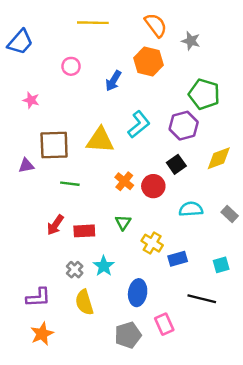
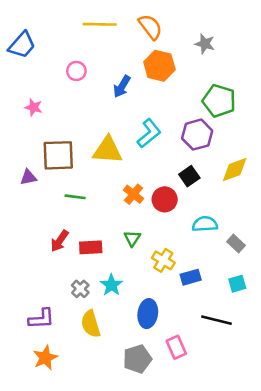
orange semicircle: (156, 25) -> (150, 27), moved
gray rectangle: (230, 214) -> (236, 243), moved

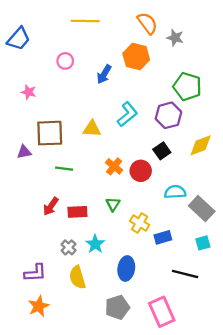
orange semicircle: (150, 27) -> (147, 23), moved
yellow triangle: (108, 150) -> (92, 129), size x0.7
gray rectangle: (236, 243) -> (202, 209), size x1.6
pink rectangle: (176, 347) -> (162, 312), moved, size x1.5

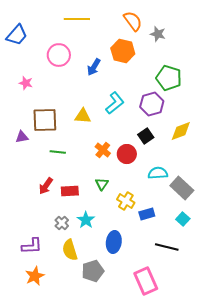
pink circle: (65, 61) -> (59, 55), size x1.5
cyan square: (203, 243) -> (183, 219), turned -32
gray pentagon: (117, 307) -> (93, 271), moved

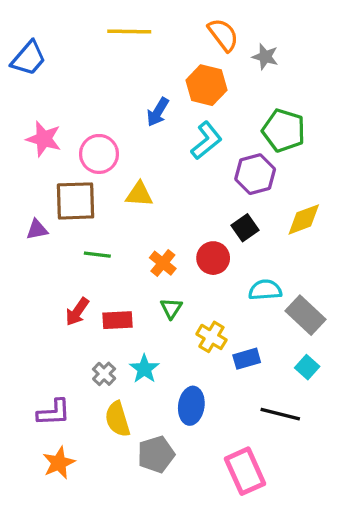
pink circle: (59, 55) -> (99, 154), moved
pink star: (26, 83) -> (44, 139), size x1.5
cyan L-shape: (115, 103) -> (206, 141), moved
orange cross: (103, 150) -> (163, 263), moved

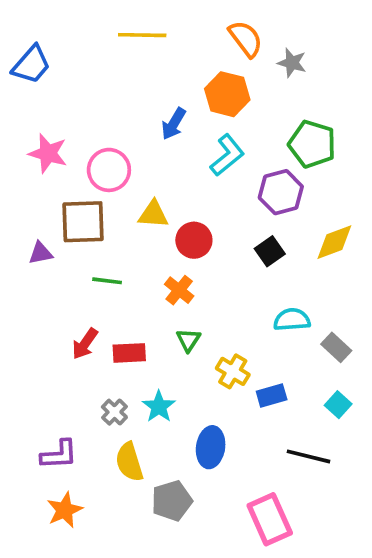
red circle: (213, 258) -> (194, 240), moved
gray rectangle: (305, 315) -> (336, 347), size x0.7

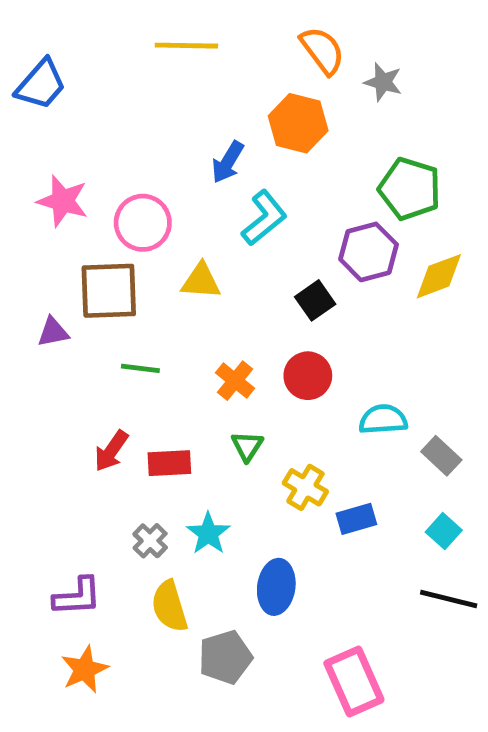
cyan L-shape: (227, 155) -> (264, 218), moved
red circle: (194, 240) -> (308, 376), moved
yellow diamond: (334, 242) -> (439, 276), moved
black square: (270, 251) -> (315, 300), moved
black line: (309, 456) -> (449, 599), moved

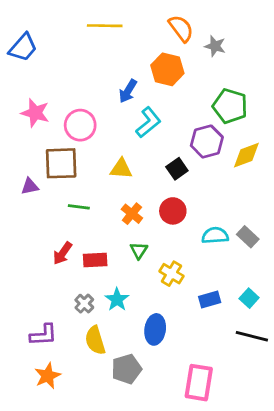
yellow triangle: (201, 281) -> (121, 169), moved
gray rectangle: (441, 456) -> (248, 237), moved
blue rectangle: (356, 519) -> (210, 299), moved
pink rectangle: (354, 682) -> (199, 383), turned 33

